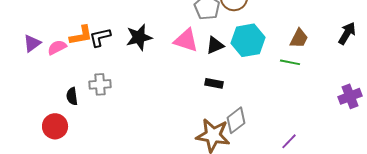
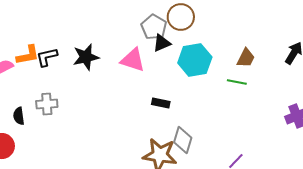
black triangle: (215, 45) -> (162, 43), moved
gray diamond: (236, 120) -> (183, 140), turned -36

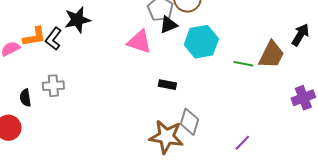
black L-shape: (47, 57) -> (53, 39), turned -40
black star: (86, 57) -> (77, 20), moved
brown trapezoid: (246, 58) -> (271, 55), moved, size x1.4

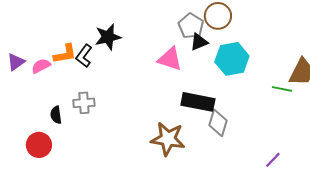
green line: (243, 64) -> (282, 89), moved
black rectangle: (167, 85) -> (198, 102), size x1.8
gray diamond: (189, 122) -> (218, 123), moved
brown star: (166, 137) -> (168, 139), moved

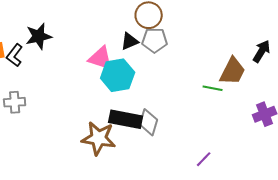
gray pentagon: (191, 26) -> (155, 40), moved, turned -30
cyan hexagon: (232, 59) -> (118, 75), moved
black rectangle: (198, 102) -> (126, 119), moved

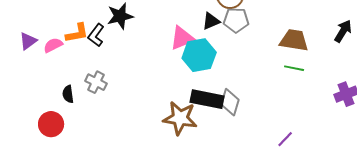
pink triangle: (101, 58) -> (182, 38), turned -40
brown trapezoid: (233, 71) -> (294, 40), moved, turned -108
gray cross: (15, 102) -> (96, 82), turned 30

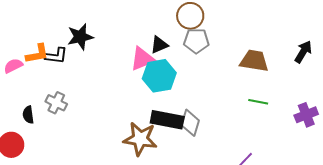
black triangle: (211, 21) -> (159, 45), moved
black L-shape: (96, 35) -> (56, 56), turned -120
green line: (294, 68) -> (258, 102), moved

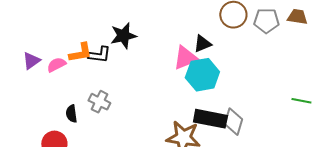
gray pentagon: (196, 41) -> (266, 21), moved
brown trapezoid: (254, 61) -> (297, 17), moved, size x0.7

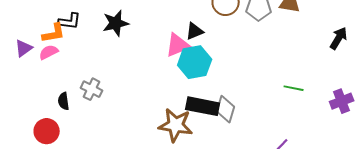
orange L-shape: (80, 53) -> (54, 33), moved
black L-shape: (99, 55) -> (70, 21), moved

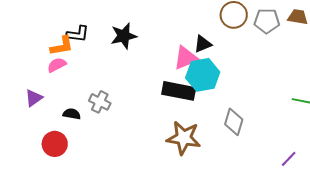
purple triangle: (24, 48) -> (34, 98), moved
black semicircle: (64, 101) -> (72, 114), turned 108
black rectangle: (203, 106) -> (179, 91), moved

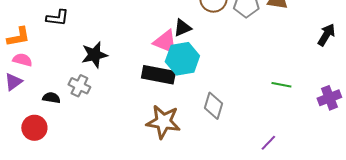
black star: (124, 36) -> (94, 55), moved
orange L-shape: (62, 46) -> (18, 37), moved
pink triangle: (186, 58) -> (165, 42), turned 44
pink semicircle: (57, 65) -> (22, 60), moved, turned 42

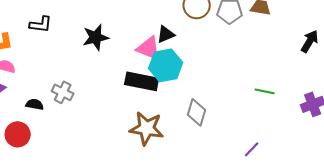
black star: (94, 55) -> (96, 37), moved

